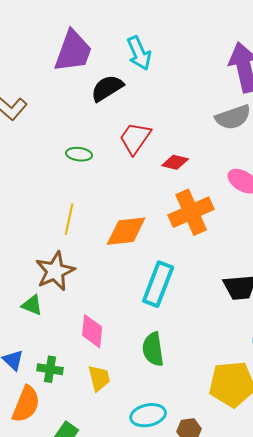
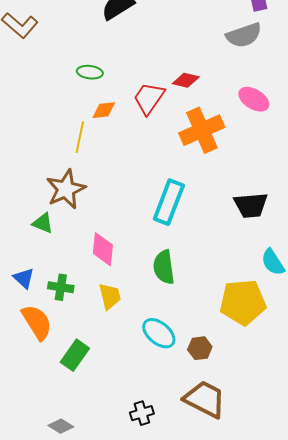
red trapezoid: (135, 138) -> (149, 98), moved
orange diamond: (126, 231) -> (104, 110), moved, size x0.6
orange semicircle: (26, 404) -> (37, 322), turned -54
cyan ellipse: (148, 415) -> (159, 333), turned 52

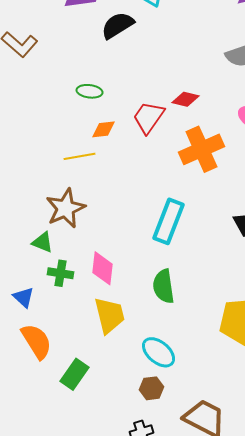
yellow line: (80, 137) -> (80, 156), turned 68
green cross: (61, 287) -> (61, 273), moved
yellow trapezoid: (110, 296) -> (110, 315), size x1.4
brown hexagon: (200, 348) -> (152, 388), moved

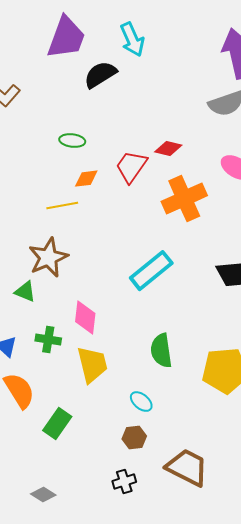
cyan rectangle: (169, 221) -> (151, 271), turned 30
green cross: (61, 273) -> (48, 340), moved
green semicircle: (164, 286) -> (161, 351), moved
cyan ellipse: (159, 352) -> (141, 402), size x0.7

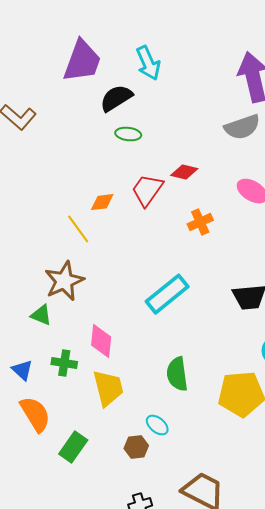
green ellipse: (72, 141) -> (128, 134), moved
orange cross: (184, 199) -> (200, 222), size x0.6
yellow line: (62, 206) -> (78, 229), turned 64
brown hexagon: (134, 438) -> (136, 447), moved

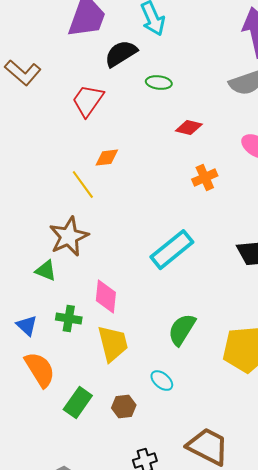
green ellipse: (128, 134) -> (159, 83), moved
red trapezoid: (147, 190) -> (88, 101), moved
green semicircle: (177, 374) -> (182, 330), turned 40
brown hexagon: (136, 447) -> (124, 407), moved

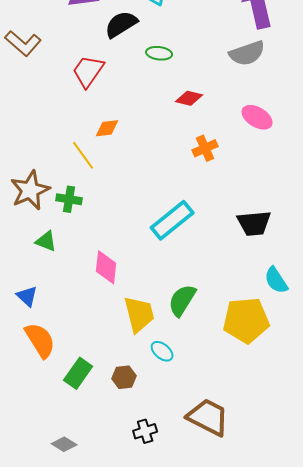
brown star: (69, 237) -> (30, 190), moved
green cross: (69, 319) -> (69, 199), moved
yellow trapezoid: (113, 344) -> (139, 314), moved

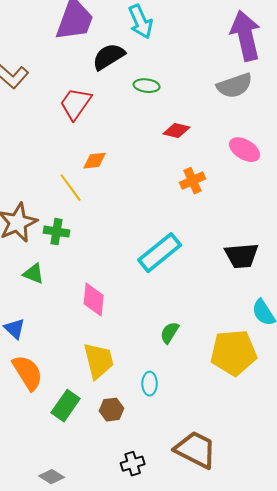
green semicircle: (182, 300) -> (170, 333), size x0.7
yellow trapezoid: (139, 314) -> (99, 361), moved
cyan ellipse: (162, 351) -> (150, 384), turned 50

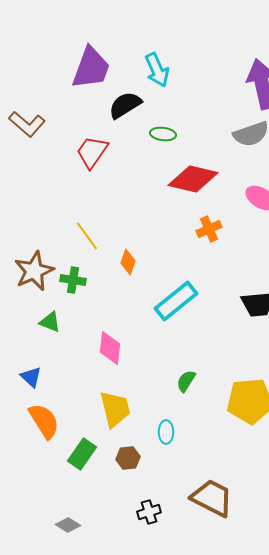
red diamond: (177, 131) -> (193, 179), size x1.8
orange diamond: (95, 161) -> (128, 262), moved, turned -65

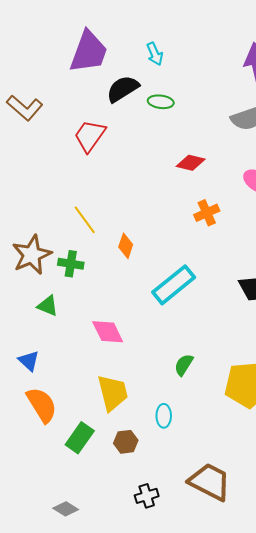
cyan arrow: (157, 70) -> (155, 54), size x0.7
green ellipse: (163, 134) -> (161, 102), moved
red diamond: (193, 179) -> (191, 163), size x0.6
pink diamond: (110, 348) -> (108, 332), turned -32

